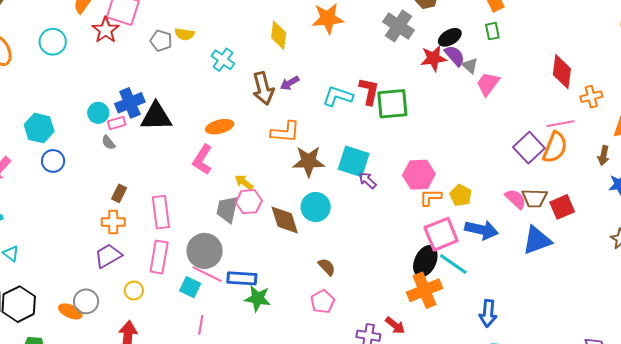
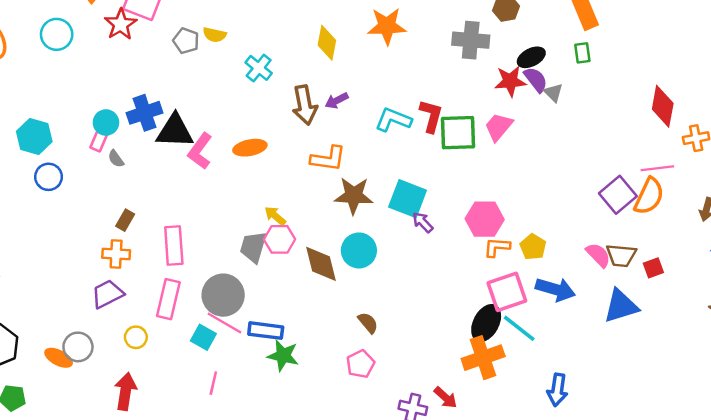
gray cross: (398, 26) -> (471, 40), turned -32
pink trapezoid: (488, 84) -> (499, 127), moved
pink rectangle: (117, 123) -> (99, 141), moved, turned -54
pink L-shape: (202, 160) -> (200, 151), moved
red square: (562, 207) -> (653, 268), size x0.7

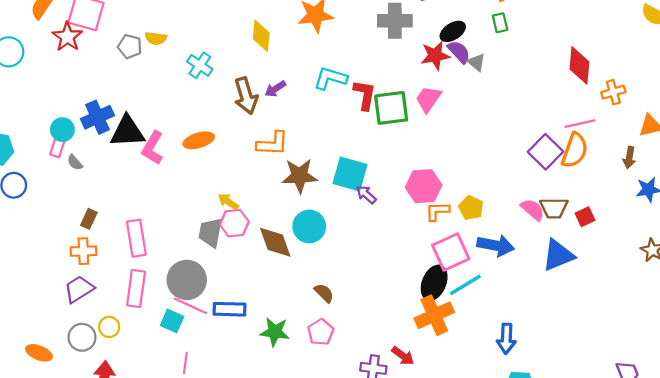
cyan L-shape: (393, 120) -> (330, 78), moved
cyan line: (519, 328) -> (465, 285), turned -64
gray circle: (78, 347) -> (82, 337), moved
green star: (283, 356) -> (275, 332), moved

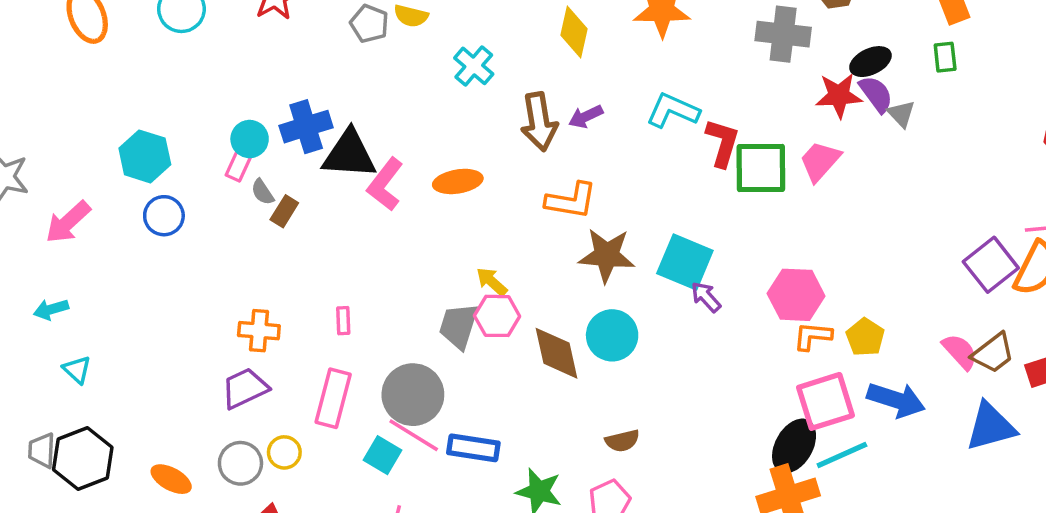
brown trapezoid: (554, 208) -> (993, 353), turned -44
brown rectangle: (89, 219) -> (284, 211), moved
pink rectangle: (136, 238) -> (343, 321), size x0.5
brown semicircle: (324, 293) -> (622, 441), turned 115

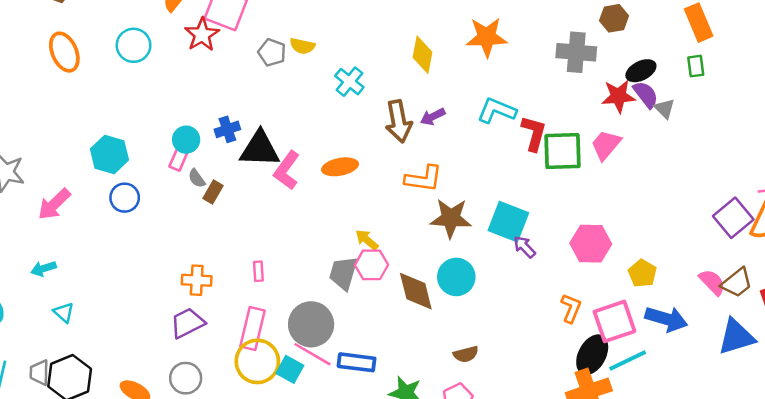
blue cross: (306, 127) -> (227, 129), size x0.7
orange L-shape: (813, 336) -> (571, 308), moved, turned 108
yellow circle: (284, 452) -> (257, 361), moved, size x1.8

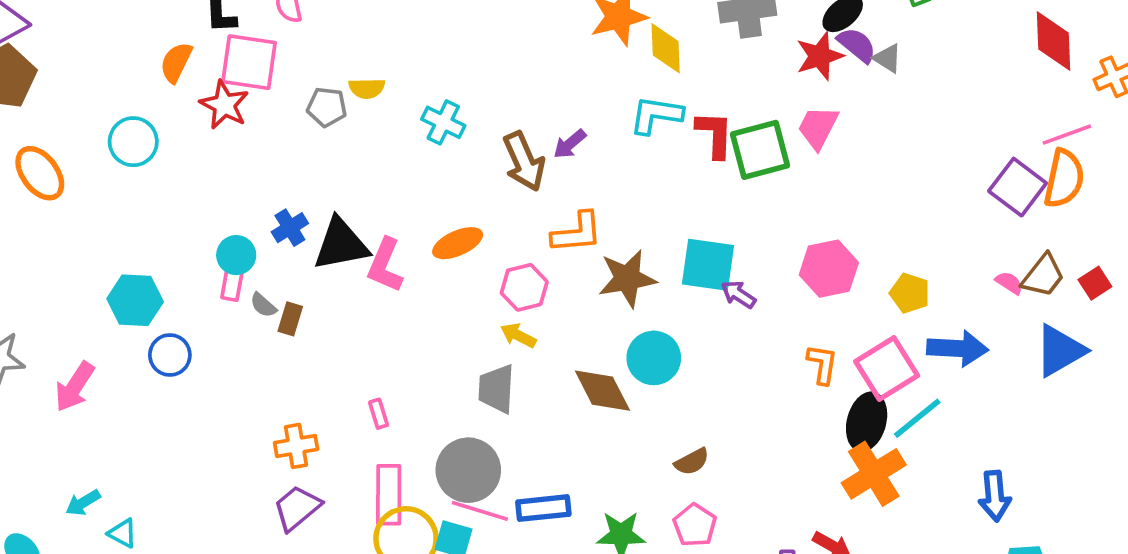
yellow diamond: (422, 55) -> (666, 48), moved
pink hexagon: (371, 265) -> (524, 287), moved
cyan arrow: (43, 269) -> (83, 503), moved
pink semicircle: (712, 282) -> (1009, 283), size x0.7

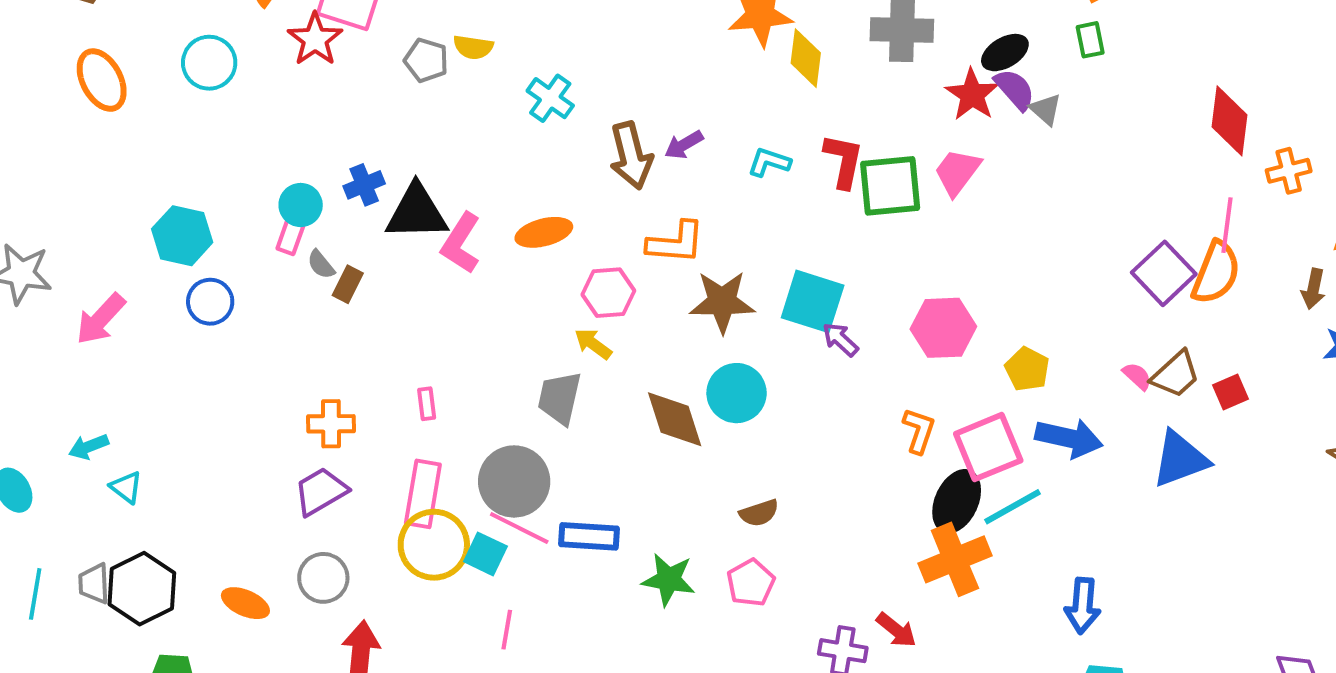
red star: (820, 56) -> (972, 95), turned -30
cyan L-shape: (656, 115) -> (769, 162), moved, size x0.7
pink line: (1067, 135) -> (1227, 225), turned -72

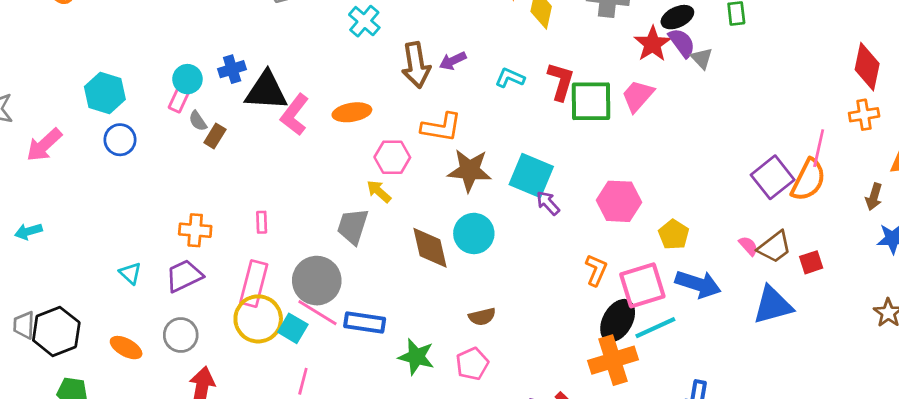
red diamond: (1230, 121) -> (867, 67), moved
cyan triangle: (126, 487) -> (130, 273), moved

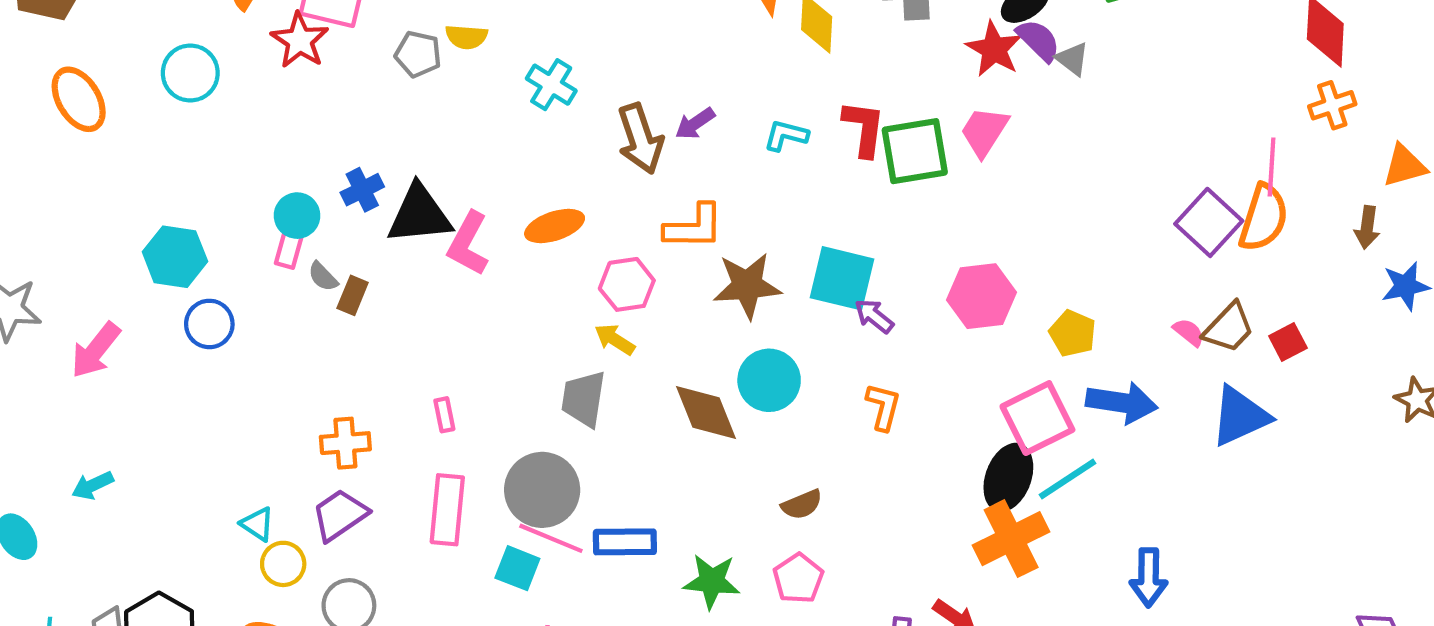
orange L-shape: (596, 270) -> (883, 407), moved
yellow circle: (258, 319) -> (283, 564), moved, size x0.6

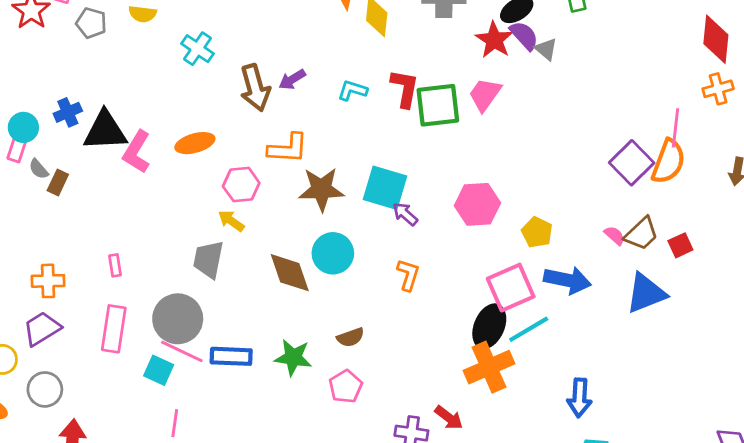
gray pentagon: (418, 54) -> (91, 23), moved
green star: (712, 581) -> (293, 358), moved

